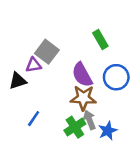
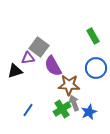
green rectangle: (100, 40) -> (93, 36), moved
purple semicircle: (82, 75) -> (53, 66), moved
blue line: (34, 119) -> (28, 110), moved

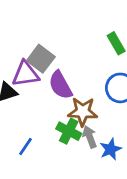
purple triangle: (28, 58) -> (25, 74), size x1.5
green cross: (62, 109) -> (69, 131), moved, turned -30

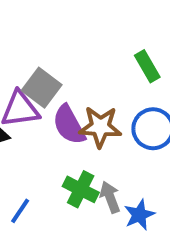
brown star: (83, 112) -> (100, 127), moved

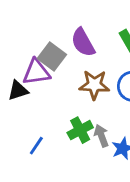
purple semicircle: (69, 125) -> (83, 42), moved
green cross: (81, 189) -> (80, 130), turned 35

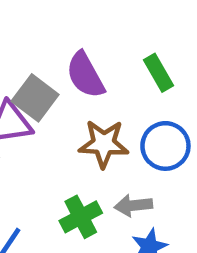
gray arrow: (101, 136) -> (133, 205), moved, turned -75

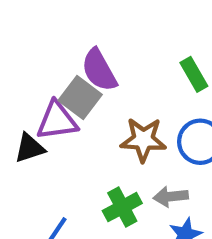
purple semicircle: (85, 75) -> (99, 70), moved

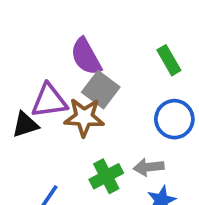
gray square: (80, 97) -> (101, 90), moved
brown star: (143, 140) -> (84, 117), moved

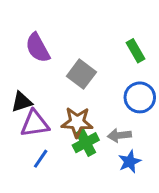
purple semicircle: (86, 57) -> (38, 48), moved
purple triangle: (49, 101) -> (35, 124), moved
brown star: (84, 117) -> (77, 122), moved

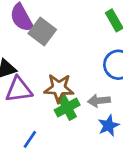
gray square: (81, 74) -> (42, 32), moved
blue line: (41, 159) -> (30, 139), moved

